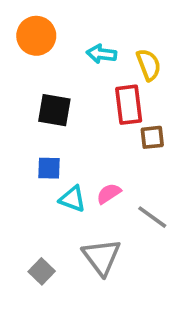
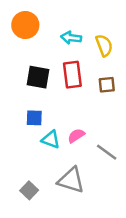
red rectangle: (129, 105) -> (72, 75), moved
brown square: (152, 137) -> (107, 85), moved
gray triangle: (102, 257) -> (71, 180), turned -36

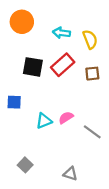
red rectangle: (72, 75) -> (63, 65), turned 55
blue square: (34, 118) -> (14, 102), moved
cyan triangle: (51, 139) -> (44, 121), turned -42
gray triangle: (71, 180) -> (70, 174), moved, size x0.6

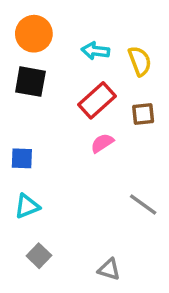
black square: (33, 67) -> (30, 82), moved
pink semicircle: (66, 118) -> (102, 143), moved
cyan triangle: (44, 121) -> (27, 206), moved

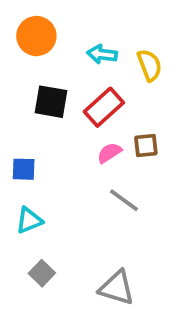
black square: (30, 82) -> (51, 102), moved
brown square: (143, 114) -> (146, 145), moved
gray line: (143, 204) -> (124, 200), moved
gray triangle: (109, 269) -> (117, 288), size x1.5

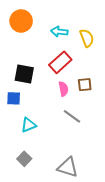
black square: (51, 102) -> (24, 74), moved
pink semicircle: (109, 153) -> (63, 89), turned 112
cyan triangle: (29, 220) -> (28, 125), moved

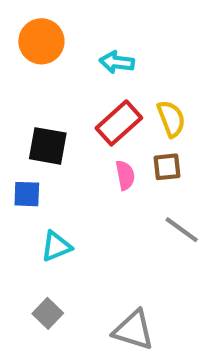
yellow semicircle: (87, 38) -> (171, 119), moved
gray line: (72, 116) -> (182, 230), moved

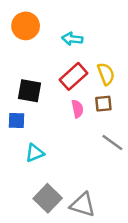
gray square: (48, 313) -> (48, 198), moved, size x1.5

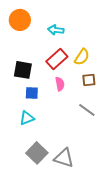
yellow semicircle: (106, 74) -> (82, 57), turned 54
brown square: (103, 104) -> (89, 80), moved
blue square: (17, 121) -> (32, 93), moved

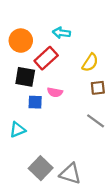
orange circle: (20, 20) -> (21, 41), moved
red rectangle: (57, 59) -> (46, 58), moved
pink semicircle: (60, 84) -> (55, 92), moved, turned 112
cyan triangle: (27, 118) -> (17, 130), moved

